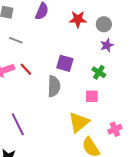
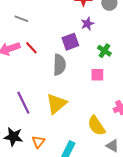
purple star: (107, 45) -> (87, 24), moved
purple square: (65, 63) -> (70, 42), turned -36
yellow triangle: (79, 122) -> (56, 104), moved

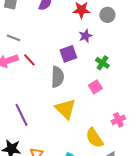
gray line: (21, 19) -> (13, 38), moved
pink square: (97, 75) -> (95, 87), turned -32
yellow triangle: (56, 104) -> (65, 109), moved, turned -35

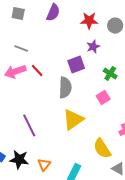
yellow triangle: (65, 109) -> (73, 120), turned 40

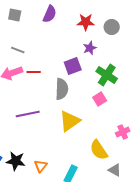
red line: (37, 71) -> (34, 72), turned -48
green cross: (110, 74) -> (107, 75), size x1.5
purple line: (29, 126) -> (28, 114), moved, turned -75

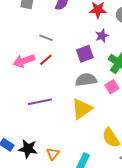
gray line: (18, 50) -> (46, 38), moved
red line: (34, 72) -> (46, 60), turned -40
gray semicircle: (62, 89) -> (86, 80), moved, turned -100

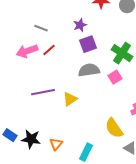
purple star: (102, 36) -> (80, 25), moved
gray line: (46, 38) -> (41, 28), moved
yellow triangle: (82, 109) -> (70, 99), moved, size x0.7

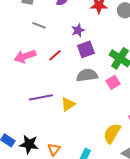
gray line: (41, 28) -> (39, 25), moved
red line: (49, 50) -> (55, 55), moved
yellow semicircle: (114, 128) -> (112, 133), turned 65

